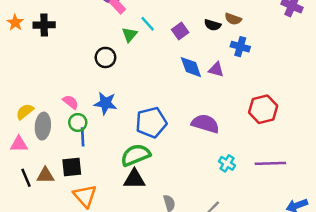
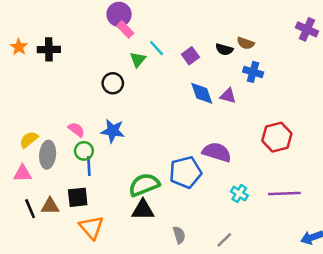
blue pentagon: (151, 122) -> (185, 172), moved

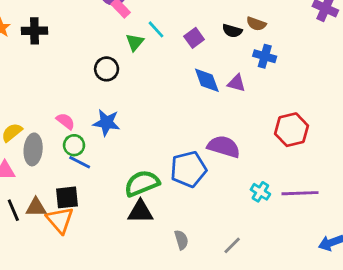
blue line: (89, 166) -> (80, 162), turned -60
cyan cross: (239, 194) -> (260, 192), moved
orange triangle: (91, 227) -> (60, 220), moved

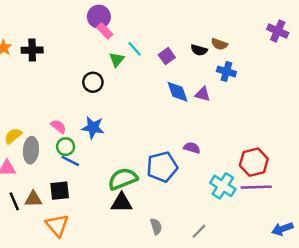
red hexagon: (292, 130) -> (254, 162), moved
purple semicircle: (224, 147) -> (192, 148), size x0.6
cyan cross: (260, 192) -> (223, 186), size x1.5
orange triangle: (60, 220) -> (57, 225), moved

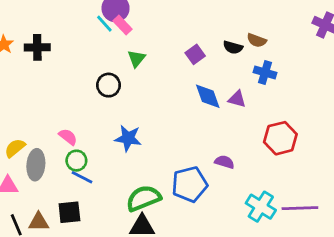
cyan line: (135, 49) -> (104, 24), moved
blue star: (93, 128) -> (128, 138), moved
red hexagon: (254, 162) -> (280, 138), moved

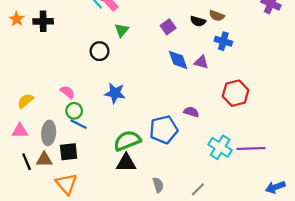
gray ellipse: (36, 165) -> (49, 133), moved

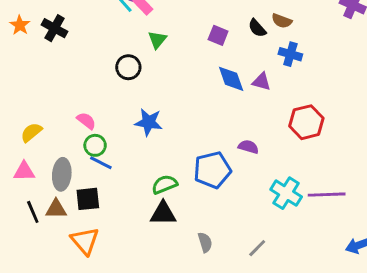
black cross: (43, 21) -> (55, 28), turned 30
black semicircle: (198, 21) -> (257, 28), turned 32
purple square: (168, 27) -> (218, 35), turned -32
green semicircle: (127, 141) -> (165, 184), size x0.7

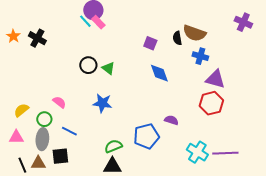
brown semicircle: (282, 21) -> (194, 33), size x1.6
black semicircle: (257, 28) -> (177, 38), turned 32
green triangle: (157, 40) -> (108, 68), moved, turned -32
purple triangle: (261, 82) -> (215, 79), moved, size x1.5
green circle: (95, 145) -> (44, 119), moved

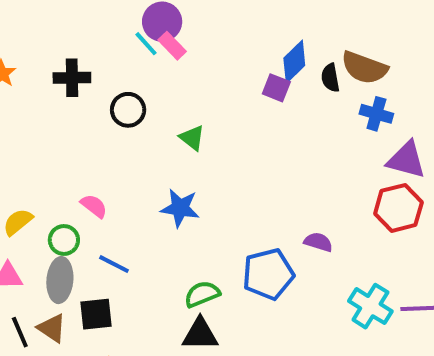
black cross: (37, 38) -> (72, 78), moved, turned -30
black circle: (88, 65) -> (128, 110), moved
blue diamond: (159, 73) -> (294, 62), moved, turned 65
brown triangle: (38, 163) -> (52, 328), turned 35

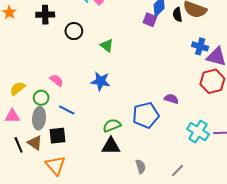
blue cross: (376, 114) -> (200, 46), moved

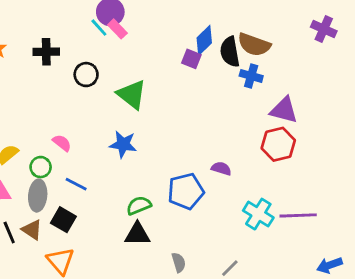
black semicircle: (178, 15) -> (230, 52), size x1.5
green triangle: (107, 45) -> (132, 94), size x1.6
blue cross: (200, 46) -> (251, 76), moved
black square: (57, 136) -> (63, 220), turned 36

